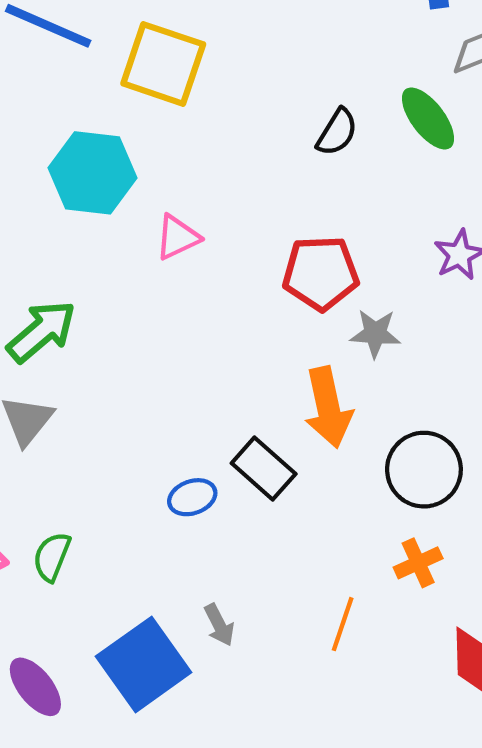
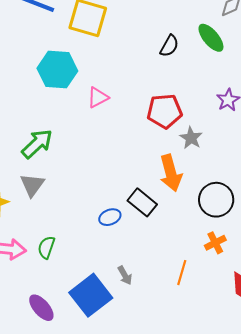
gray star: (375, 333) -> (191, 138), turned 30

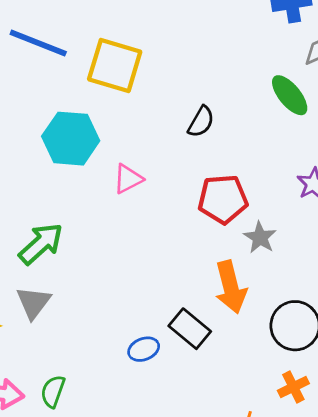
black semicircle: (169, 46) -> (201, 122), moved

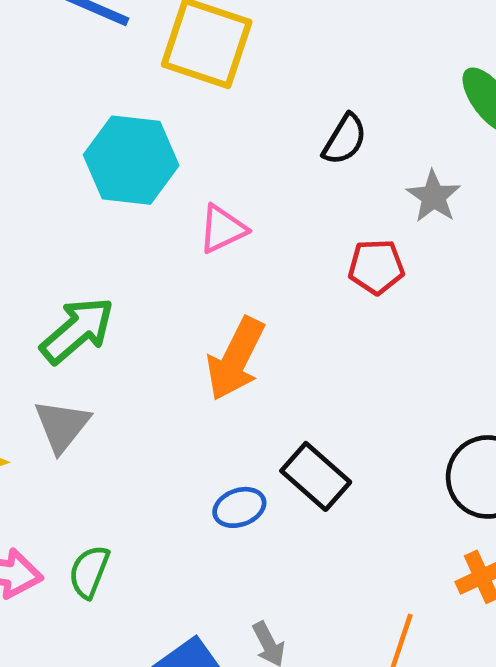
red pentagon: (223, 199) -> (376, 267), size x0.7
gray star: (260, 237) -> (434, 196), moved
orange arrow: (231, 287) -> (235, 359), moved, turned 39

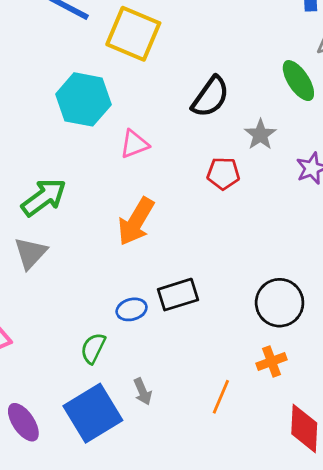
black semicircle: (345, 139) -> (210, 97), size x1.4
black rectangle: (316, 476) -> (178, 295), turned -63
green semicircle: (89, 572) -> (93, 348), moved

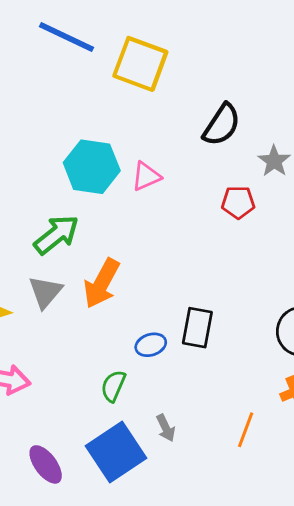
cyan hexagon: (83, 99) -> (92, 167), moved
orange arrow: (136, 221) -> (102, 283), moved
black rectangle: (178, 295) -> (197, 328), turned -60

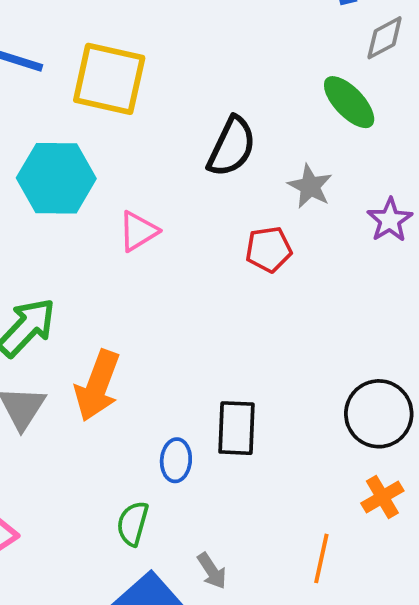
cyan hexagon: (92, 167) -> (56, 178), moved
blue ellipse: (151, 345) -> (176, 460), turned -60

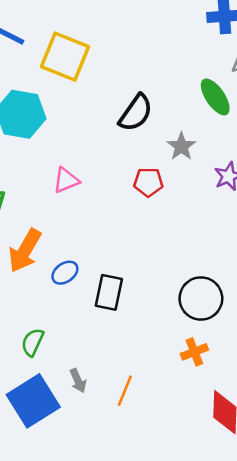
pink triangle: (138, 231) -> (66, 180), moved
blue ellipse: (176, 460) -> (65, 273), moved, turned 40
orange line: (321, 558) -> (125, 391), moved

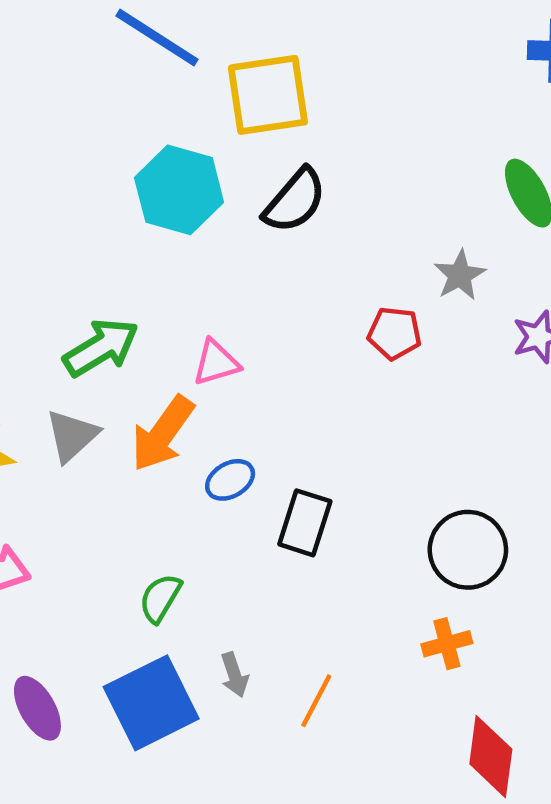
yellow square: (65, 57) -> (268, 95), turned -36
black semicircle: (136, 113) -> (295, 201), moved
pink triangle: (66, 180) -> (216, 363), moved

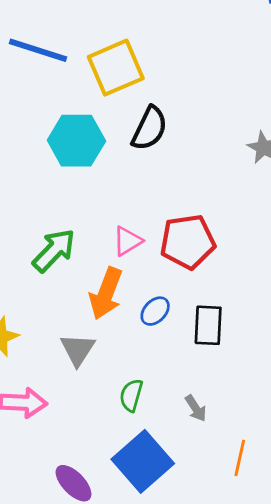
red pentagon: (394, 333) -> (188, 242), moved, size x1.6
gray triangle: (72, 436) -> (78, 350), moved
gray arrow: (234, 675) -> (196, 408), moved
orange line: (316, 701) -> (240, 458), moved

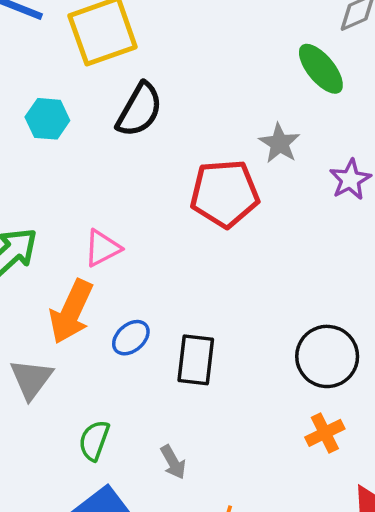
cyan hexagon: (76, 141) -> (47, 119), size x0.6
red pentagon: (188, 242) -> (225, 193), moved

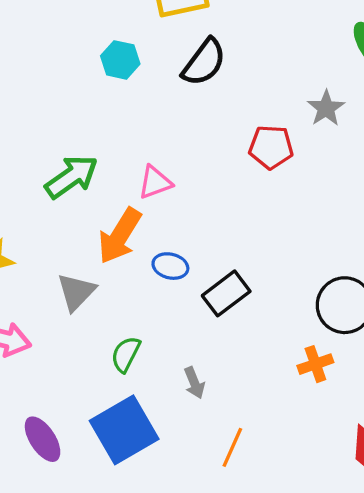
red pentagon: (225, 193) -> (271, 147), size x0.7
blue ellipse: (131, 338) -> (170, 266), turned 48
black rectangle: (196, 360) -> (226, 293), turned 39
orange cross: (325, 433) -> (315, 364), moved

